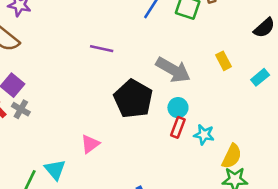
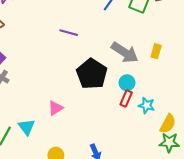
yellow rectangle: (224, 61) -> (156, 51), moved, turned 40

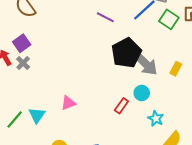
purple line: (69, 33) -> (105, 17), moved
black pentagon: (92, 74) -> (126, 53), moved
red rectangle: (126, 99) -> (121, 106), moved

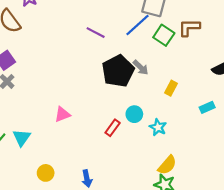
gray arrow: (146, 64) -> (141, 67), moved, size x0.6
pink triangle: (68, 103) -> (62, 114), moved
cyan star: (156, 119) -> (158, 127), moved

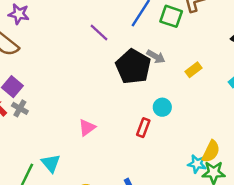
purple line: (96, 33) -> (99, 33), turned 30
yellow rectangle: (171, 88) -> (193, 70), turned 40
cyan star: (158, 127) -> (197, 164), moved

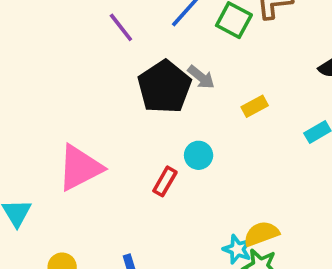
pink triangle: (87, 127) -> (80, 168), size x1.8
yellow semicircle: (211, 151) -> (261, 234), turned -145

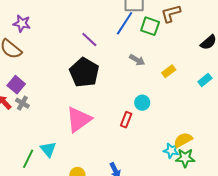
black pentagon: (164, 87) -> (84, 72), moved

